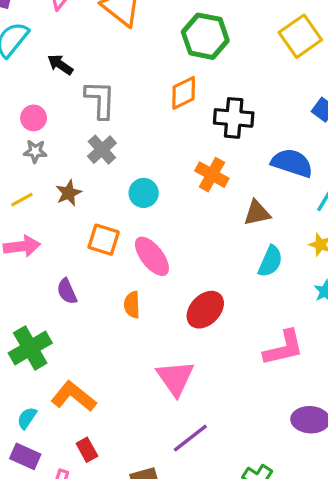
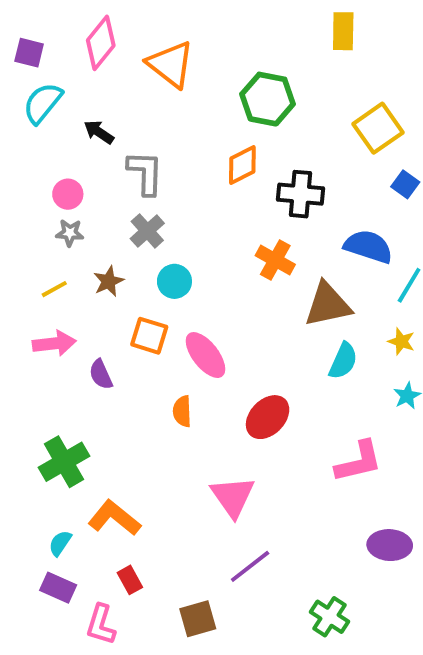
yellow square: (300, 36) -> (378, 128), moved
cyan circle: (144, 193) -> (174, 281), moved
brown triangle: (257, 213) -> (328, 305), size x1.5
purple semicircle: (67, 291) -> (101, 374), moved

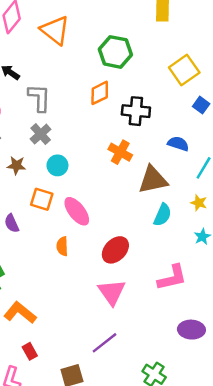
blue semicircle: (368, 246) -> (178, 144), size x0.7
brown star: (109, 281) -> (16, 165), turned 30
pink triangle: (233, 497) -> (112, 292), moved

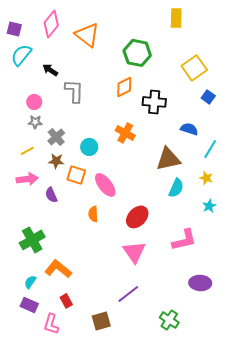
gray cross: (41, 134) -> (56, 137), moved
orange cross: (120, 152) -> (125, 133), moved
brown star: (16, 165) -> (56, 161), moved

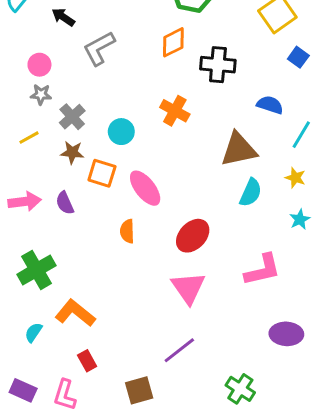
gray L-shape: (74, 91) -> (99, 48), turned -120
pink arrow: (27, 179) -> (25, 202), moved
purple rectangle: (29, 305) -> (23, 390), moved

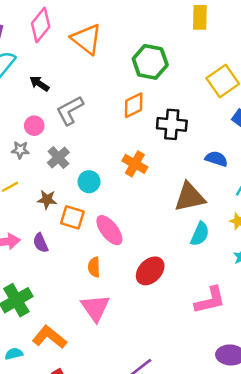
pink circle: (39, 65) -> (34, 126), moved
gray cross: (72, 117) -> (58, 158), moved
pink triangle: (188, 288) -> (95, 308), moved
cyan semicircle: (34, 332) -> (14, 354), turned 42

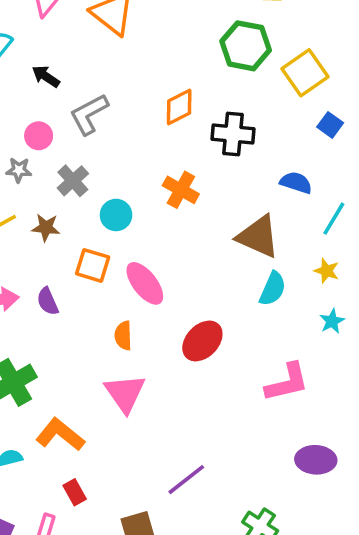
green hexagon: (150, 62) -> (246, 46), moved
brown triangle: (190, 197) -> (258, 237), turned 36
brown star: (47, 200) -> (46, 228), moved

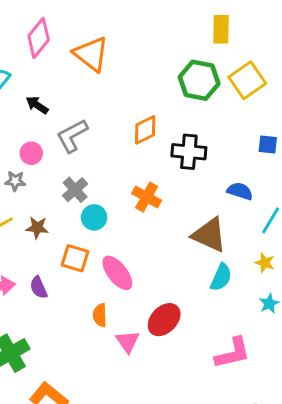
yellow square: (305, 73) -> (247, 80), moved
blue square: (330, 125) -> (268, 144), turned -30
gray cross: (73, 181) -> (75, 190), moved
pink triangle: (125, 393) -> (128, 341), moved, size x0.7

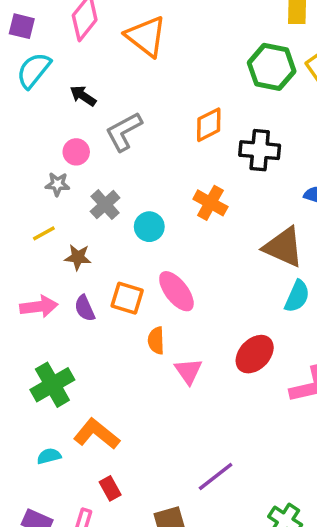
gray cross: (75, 190) -> (105, 205), moved
brown star: (37, 228) -> (78, 257), moved
orange square: (75, 258) -> (127, 298), moved
red ellipse: (164, 320) -> (255, 354), moved

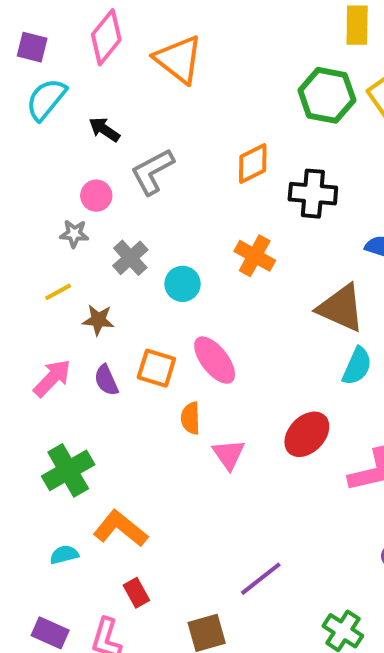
pink arrow: (39, 307) -> (52, 378), turned -39

